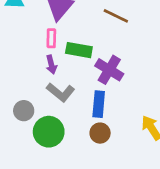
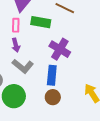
green rectangle: (79, 50) -> (41, 22), moved

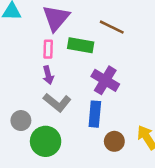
brown circle: (53, 97) -> (114, 141), moved

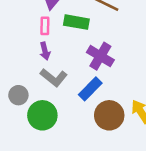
blue rectangle: (95, 114) -> (90, 89), turned 40
brown circle: (114, 141) -> (109, 115), size x1.5

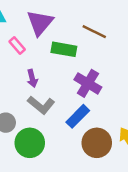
pink rectangle: (45, 26) -> (17, 46), moved, turned -42

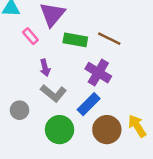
brown line: (94, 32) -> (109, 39), moved
green circle: (30, 143) -> (60, 130), moved

